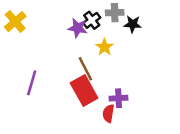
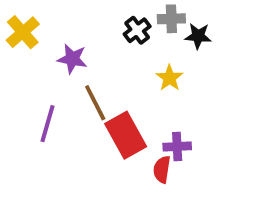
purple star: (78, 28) -> (72, 59), moved
yellow star: (105, 47) -> (170, 78), moved
brown line: (85, 69) -> (95, 103), moved

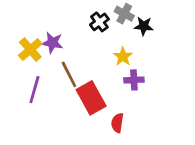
gray cross: (171, 19) -> (124, 14), turned 30
yellow cross: (23, 32) -> (30, 50), moved
purple cross: (177, 147) -> (134, 80), moved

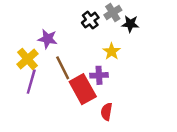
gray cross: (124, 14) -> (113, 13), turned 30
yellow cross: (30, 50) -> (27, 59), moved
purple cross: (134, 80) -> (99, 75), moved

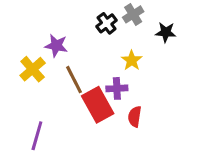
black star: (130, 24) -> (166, 32), moved
purple line: (31, 82) -> (37, 136), moved
red semicircle: (107, 112) -> (135, 117), moved

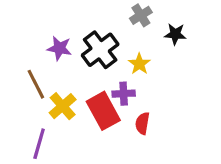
black cross: (107, 23) -> (100, 50), moved, size x1.6
yellow cross: (33, 69) -> (63, 106), moved
brown line: (74, 80) -> (36, 84), moved

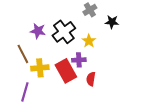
yellow cross: (63, 106) -> (40, 68), turned 36

